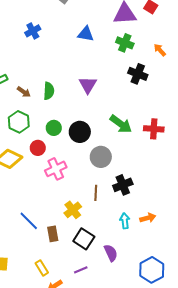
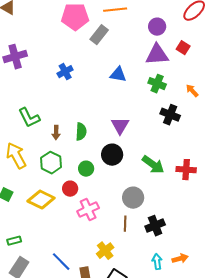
brown arrow: (24, 92) -> (56, 133), turned 56
black circle: (80, 132) -> (112, 155), moved
brown line: (96, 193) -> (125, 224), moved

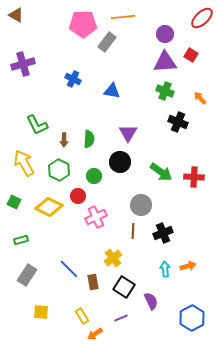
blue cross: (65, 72) -> (73, 79), turned -35
blue triangle: (118, 75) -> (112, 91), moved
green rectangle: (14, 241) -> (21, 240), moved

